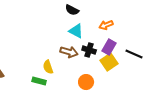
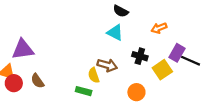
cyan triangle: (76, 31) -> (115, 33), moved
purple rectangle: (109, 47) -> (177, 53), moved
brown arrow: (69, 52) -> (107, 65), moved

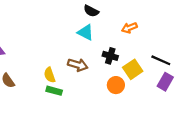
purple rectangle: (177, 53) -> (165, 82), moved
yellow semicircle: (94, 75) -> (50, 75), moved
orange circle: (136, 92) -> (116, 85), moved

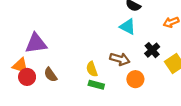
black cross: (110, 56) -> (152, 50), turned 32
orange circle: (116, 85) -> (135, 79), moved

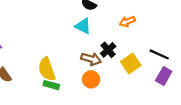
brown arrow: (120, 59) -> (91, 59), moved
yellow semicircle: (92, 69) -> (47, 69), size x1.5

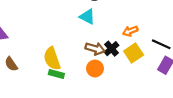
orange arrow: (127, 21) -> (130, 31), moved
black cross: (108, 50) -> (112, 49), moved

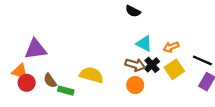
cyan triangle: (87, 17) -> (144, 44), moved
yellow semicircle: (52, 59) -> (92, 75), turned 125
green rectangle: (56, 74) -> (66, 91), moved

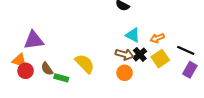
yellow semicircle: (92, 75) -> (85, 64), turned 30

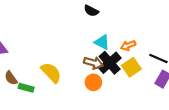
black cross: (140, 54) -> (110, 63), size x1.5

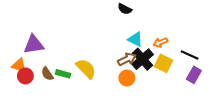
brown arrow: (93, 63) -> (127, 59), turned -42
yellow square: (131, 67) -> (163, 63), turned -30
green rectangle: (26, 88) -> (63, 74), moved

